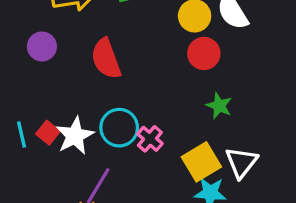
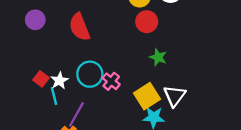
cyan line: (21, 134) -> (54, 96), moved
white star: (75, 136) -> (59, 81), size x0.7

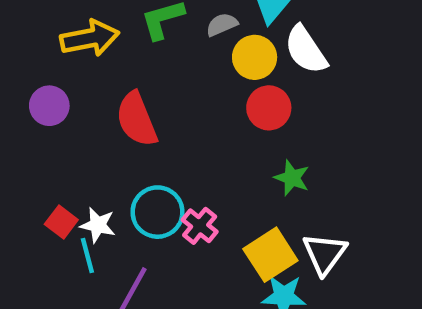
white star: (59, 81) -> (98, 225), turned -30

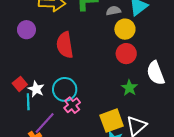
white semicircle: (306, 50) -> (156, 73), moved
pink cross: (200, 226) -> (72, 105), moved

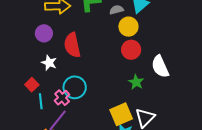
purple circle: (26, 30) -> (44, 33), moved
white star: (36, 89) -> (49, 63), moved
pink cross: (72, 105) -> (62, 98), moved

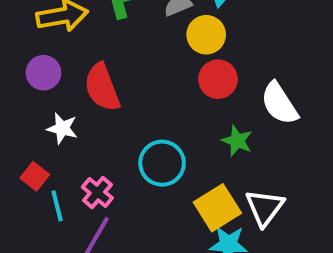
cyan circle: (75, 87) -> (162, 163), moved

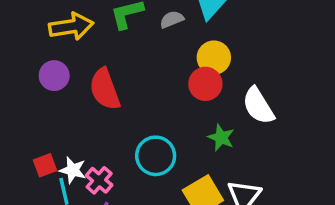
yellow circle: (206, 35) -> (214, 58), moved
white star: (62, 128) -> (73, 170), moved
red square: (35, 176) -> (45, 165), turned 30

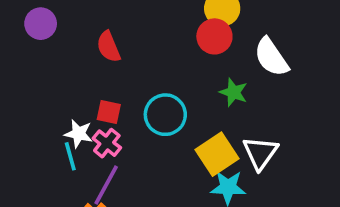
purple circle: (54, 76) -> (41, 24), moved
red semicircle: (105, 89) -> (109, 47), size x0.7
red square: (45, 165) -> (109, 112), moved, turned 35

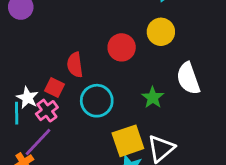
red circle: (214, 36) -> (122, 47), moved
red semicircle: (109, 47) -> (75, 65), moved

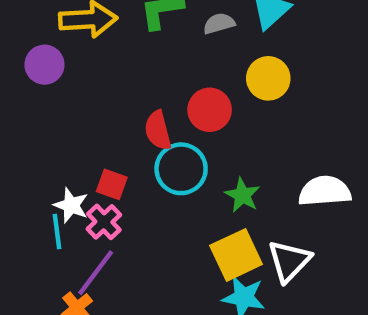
red semicircle: (75, 65) -> (158, 130), moved
white semicircle: (188, 78) -> (325, 191), moved, turned 112
green star: (153, 98) -> (242, 195), moved
cyan circle: (97, 101) -> (181, 169), moved

